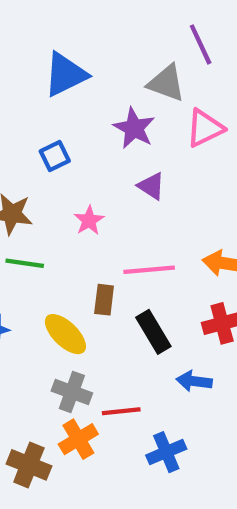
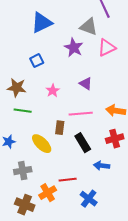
purple triangle: (151, 186) -> (86, 84), moved
gray cross: (72, 392) -> (23, 171), moved, turned -30
blue cross: (166, 452) -> (89, 199), turned -30

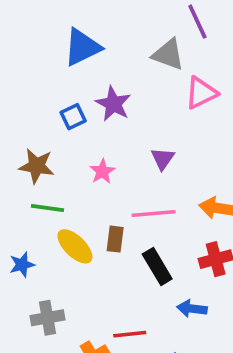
purple star: (74, 48) -> (113, 104), moved
purple triangle: (86, 84) -> (163, 159), turned 32
yellow ellipse: (42, 144) -> (75, 246), moved

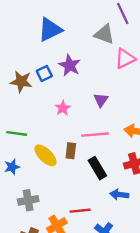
brown star: (37, 166) -> (21, 82), moved
green line: (48, 208) -> (17, 133), moved

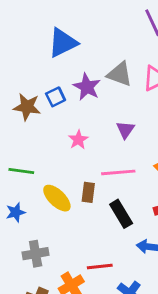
gray triangle: (104, 34) -> (120, 74), moved

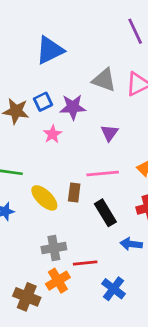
purple star: (87, 87) -> (73, 107), moved, turned -30
pink star: (78, 140) -> (53, 134), moved
gray cross: (36, 254) -> (54, 248), moved

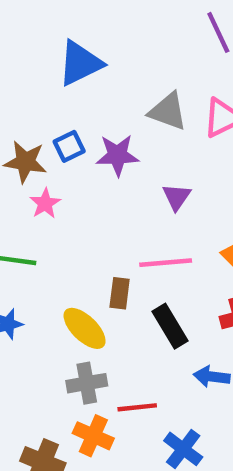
pink star: (53, 134) -> (45, 203), moved
yellow ellipse: (44, 198) -> (85, 328), moved
orange cross: (58, 281) -> (93, 436), turned -35

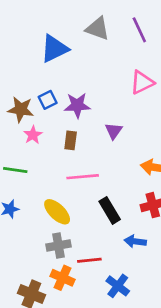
gray triangle: (168, 111) -> (98, 28), moved
pink line: (166, 263) -> (83, 177), moved
brown rectangle: (120, 293) -> (71, 140), moved

